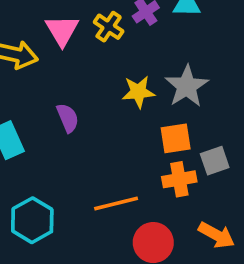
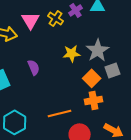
orange square: (176, 138) -> (92, 78), turned -36
gray square: (215, 161) -> (113, 70), moved

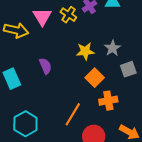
gray star: (98, 50) -> (113, 48), size x0.7
orange square: (92, 78) -> (95, 78), moved
orange line: (60, 113) -> (73, 114), turned -45

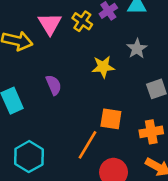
gray star: (113, 48) -> (137, 49), moved
orange square: (95, 78) -> (111, 119), moved, turned -36
orange cross: (108, 101) -> (151, 132), moved

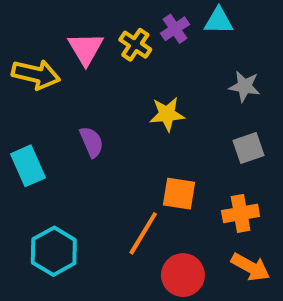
gray star: (137, 49) -> (244, 86), moved, turned -30

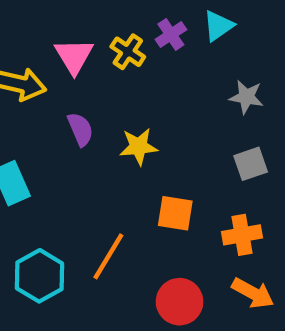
cyan triangle: (219, 21) -> (218, 26), turned -36
yellow star: (167, 114) -> (139, 147), moved
purple semicircle: (92, 142) -> (80, 129), moved
orange line: (143, 233) -> (108, 256), moved

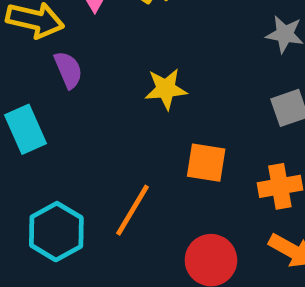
purple semicircle: (80, 129) -> (68, 70), moved

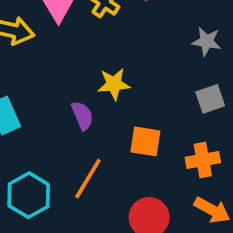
purple semicircle: (68, 70) -> (82, 116), moved

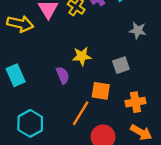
gray square: (210, 99) -> (121, 65), moved
orange line: (88, 179) -> (81, 113), moved

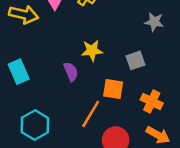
orange cross: (135, 102) -> (152, 101), turned 36

